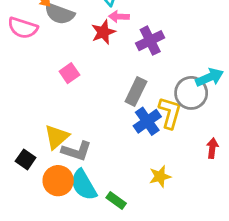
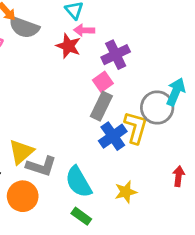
red star: (103, 32) -> (68, 46), turned -30
pink square: (69, 73) -> (103, 82), moved
cyan arrow: (210, 77) -> (176, 92), turned -44
red arrow: (212, 148) -> (179, 176), moved
cyan semicircle: (84, 185) -> (78, 182), moved

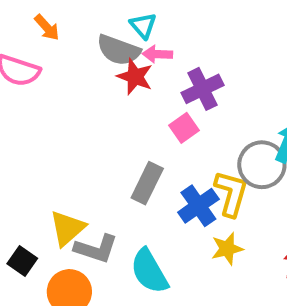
gray semicircle: (24, 27) -> (119, 50), moved
gray rectangle: (101, 106) -> (147, 183), moved
yellow star: (126, 192) -> (227, 249), moved

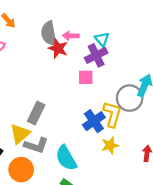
cyan triangle: (143, 25) -> (102, 39), moved
gray semicircle: (119, 50) -> (49, 33), turned 60
pink square: (184, 128) -> (86, 77), turned 35
gray rectangle: (147, 183) -> (36, 113), moved

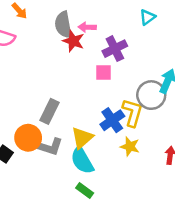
cyan triangle: (102, 39) -> (147, 17), moved, turned 35
yellow triangle: (20, 134) -> (82, 138), moved
yellow star: (110, 145) -> (130, 147), turned 30
orange circle: (21, 170) -> (28, 138), moved

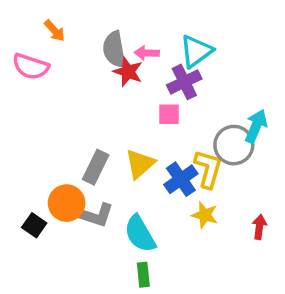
cyan triangle: (147, 17) -> (196, 51), moved, size x1.5
yellow triangle: (82, 138) -> (140, 164), moved
green rectangle: (85, 191) -> (143, 275), turned 48

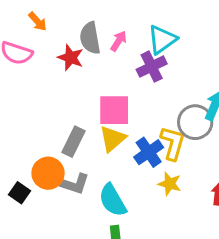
pink arrow: (147, 53) -> (119, 41), turned 120
red star: (128, 72) -> (71, 58), moved
pink square: (169, 114) -> (114, 110), moved, size x1.6

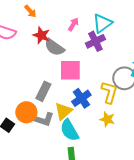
orange arrow: (37, 22) -> (30, 11), moved
gray semicircle: (90, 38) -> (54, 47), moved, turned -45
yellow triangle: (113, 139) -> (63, 111), moved
blue cross: (149, 152) -> (81, 98), moved

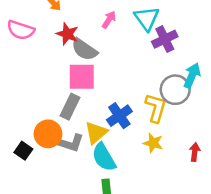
cyan triangle: (102, 23) -> (147, 18), turned -30
purple cross: (95, 41) -> (165, 39), moved
pink square: (70, 70) -> (82, 77), moved

